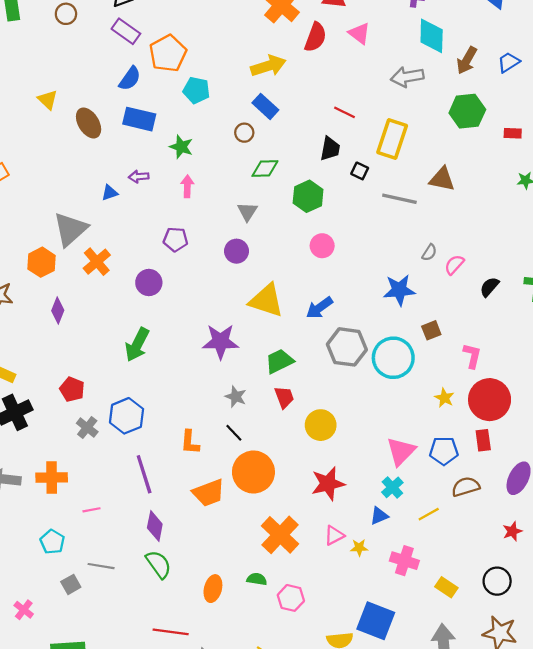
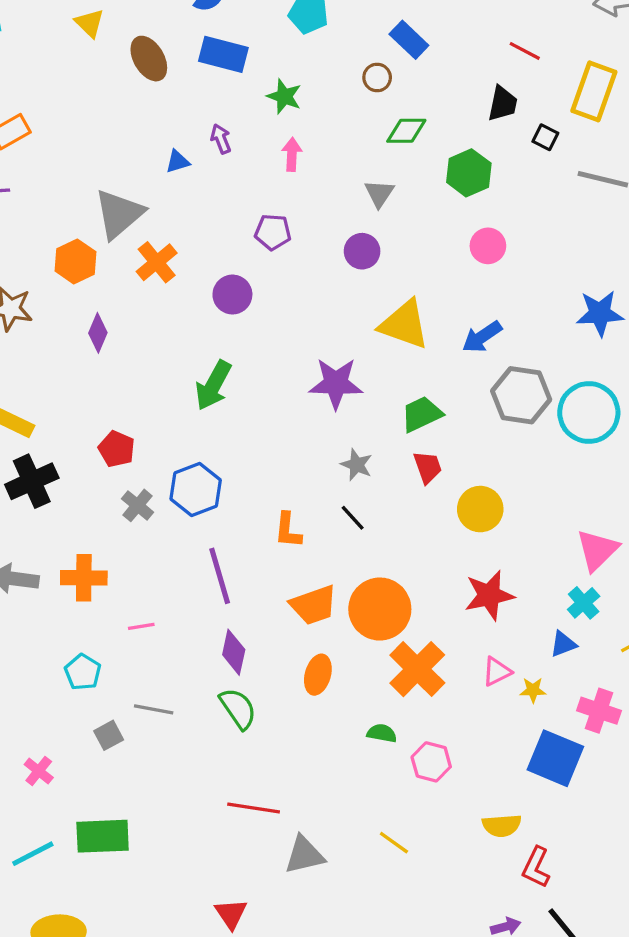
purple arrow: (139, 177) -> (221, 139), turned 72
orange circle: (253, 472) -> (380, 609), moved
orange ellipse: (213, 589) -> (318, 675), moved
blue square: (376, 621) -> (555, 758), moved

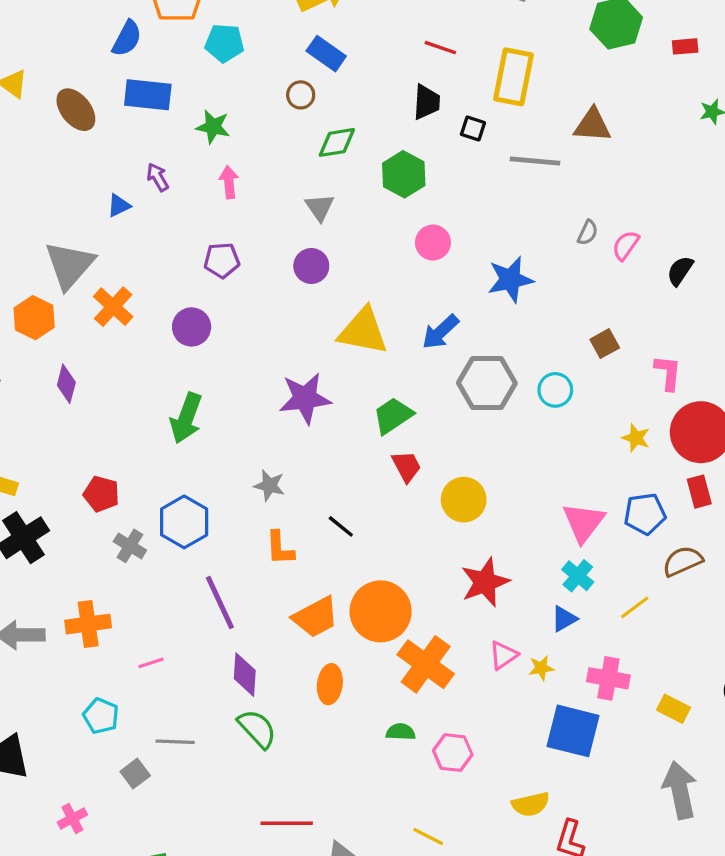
blue star: (600, 313) -> (510, 279), moved
cyan circle: (589, 413) -> (555, 390), size x0.6
gray star: (356, 465) -> (269, 485), moved
pink cross: (39, 771) -> (72, 818), turned 32

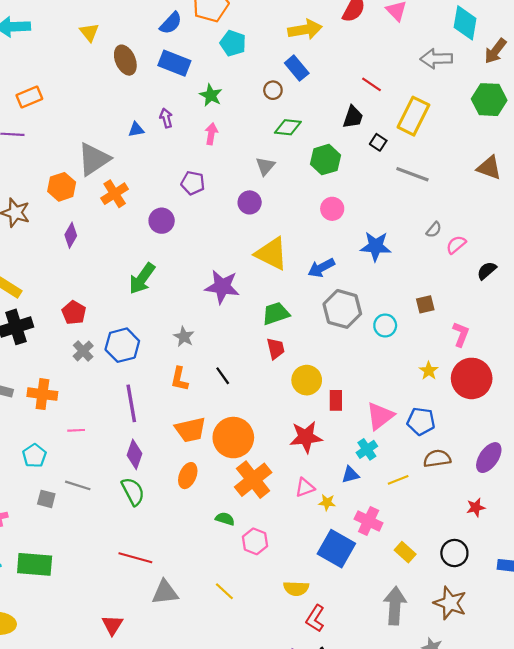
brown triangle: (592, 125) -> (489, 168), moved
red rectangle: (699, 492) -> (336, 400), moved
gray square: (135, 774) -> (46, 499), turned 36

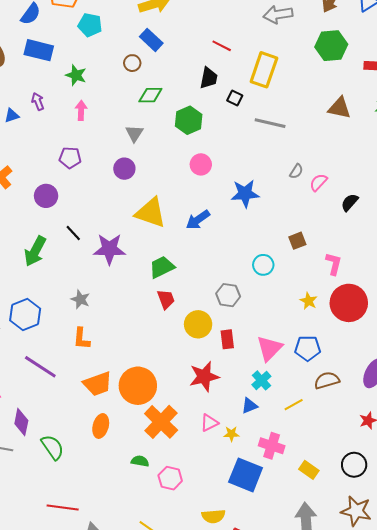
gray hexagon: (342, 309) -> (228, 295), moved, size x0.7
black line: (223, 376) -> (73, 233), moved
purple line: (131, 403) -> (40, 367), turned -40
purple diamond: (135, 454) -> (21, 422), moved

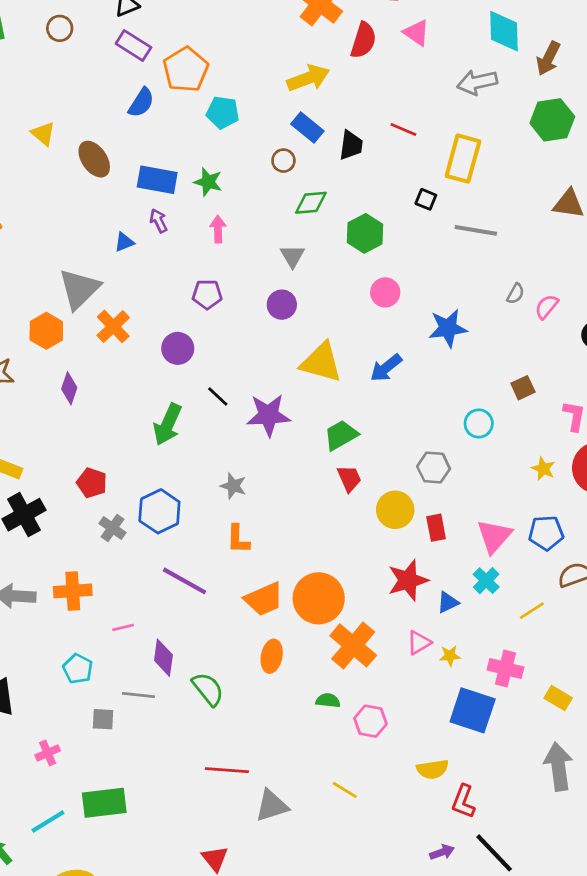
blue rectangle: (39, 50) -> (157, 180), moved
black trapezoid: (209, 78) -> (351, 145), moved
blue triangle: (249, 406) -> (448, 602), moved

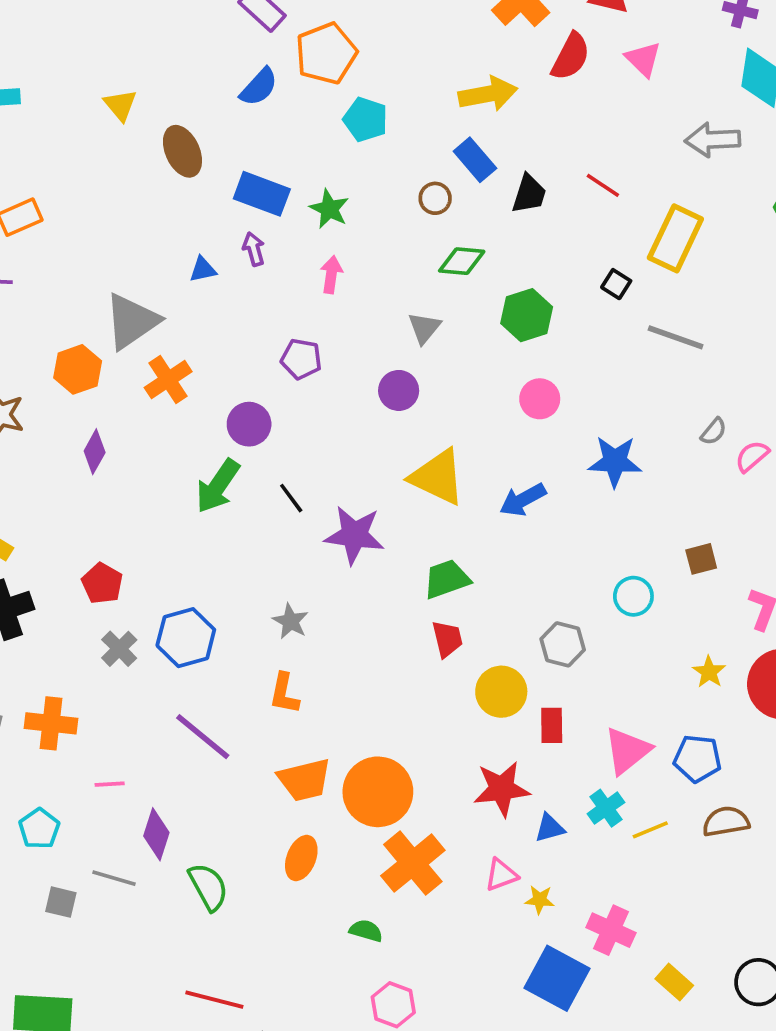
green arrow: (168, 424) -> (218, 486), moved
yellow line: (532, 611) -> (650, 830), moved
pink hexagon: (370, 721) -> (393, 1005), moved

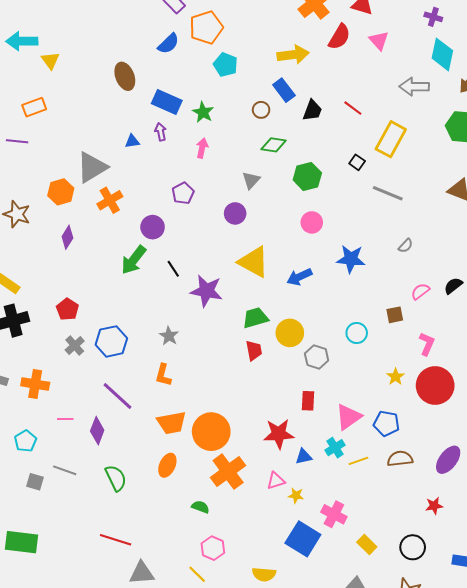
yellow triangle: (120, 105) -> (50, 60), moved
purple pentagon: (301, 359) -> (183, 193), turned 30
pink semicircle: (752, 456) -> (420, 291), moved
yellow circle: (501, 692) -> (290, 333), moved
purple diamond: (156, 834) -> (97, 431), moved

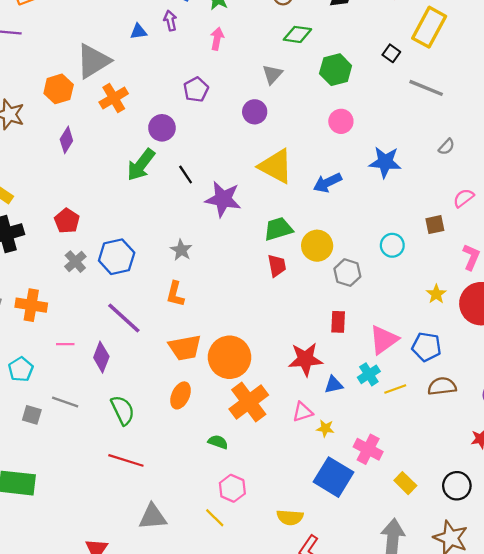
red line: (116, 540) -> (126, 460), moved

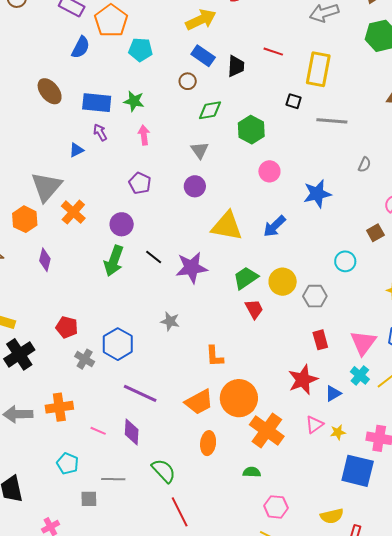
orange L-shape: (175, 294) -> (215, 356), moved
pink line: (65, 344) -> (98, 431), turned 42
red line: (126, 460) -> (180, 512), turned 64

